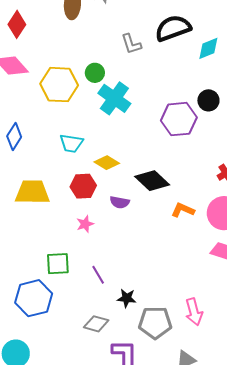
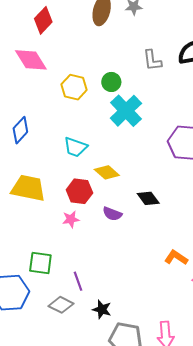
yellow hexagon: (59, 85) -> (74, 87), size x0.7
black diamond: (152, 181) -> (148, 198), size x0.7
orange L-shape: (183, 210) -> (176, 258), moved
pink star: (85, 224) -> (71, 219), moved
gray diamond: (96, 324) -> (61, 305), moved

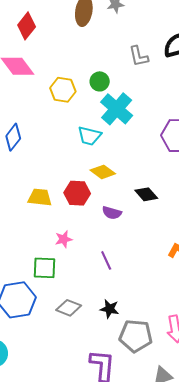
cyan trapezoid: (75, 147) -> (89, 136), moved
yellow trapezoid: (28, 188) -> (40, 197), moved, size x0.7
pink star: (71, 219) -> (64, 239), moved
purple line: (78, 281) -> (106, 260), moved

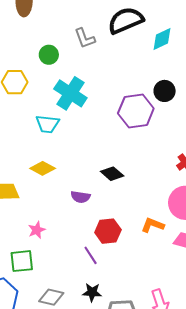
green circle: (100, 81) -> (49, 55), moved
yellow diamond: (103, 172) -> (43, 168), moved
red hexagon: (77, 193) -> (108, 231), moved
purple line: (106, 260) -> (91, 255), moved

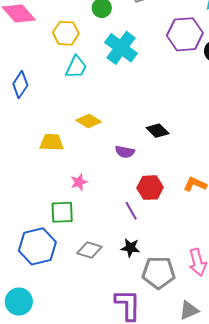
purple hexagon: (136, 111) -> (185, 34), moved
cyan trapezoid: (47, 124) -> (76, 67), moved, turned -75

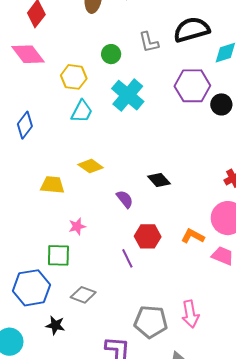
purple semicircle: (125, 152) -> (125, 199), turned -144
black star: (130, 248) -> (55, 325), moved

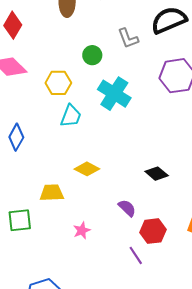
purple semicircle: (125, 199) -> (127, 208), moved
green square: (58, 255) -> (20, 220), moved

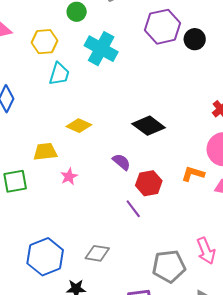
black diamond: (157, 174) -> (149, 126), size x1.4
pink star: (82, 230) -> (69, 177), moved

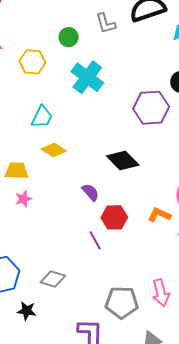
purple hexagon: (163, 27) -> (151, 108), moved
cyan trapezoid: (59, 74) -> (42, 117), moved
pink star: (69, 177) -> (23, 199), moved

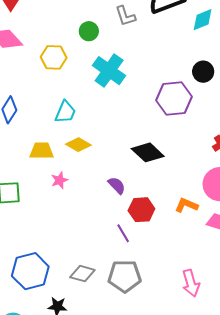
yellow trapezoid: (17, 171) -> (42, 151), moved
pink star: (23, 199) -> (59, 180), moved
gray pentagon: (122, 302) -> (125, 276), moved

